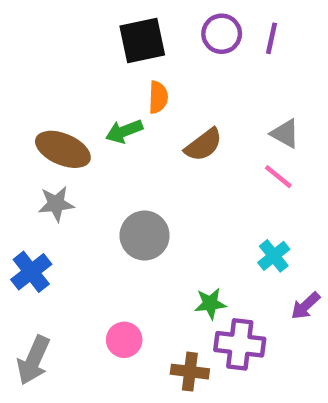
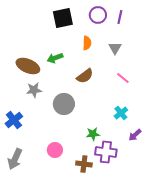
orange semicircle: (158, 97) -> (87, 43), moved
gray triangle: (285, 133) -> (115, 48), moved, turned 32
brown semicircle: (203, 145) -> (85, 76), moved
gray star: (56, 204) -> (34, 90), moved

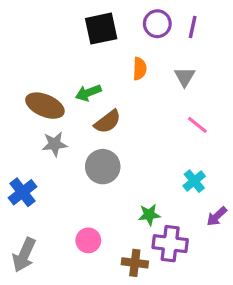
brown semicircle: (85, 76) -> (108, 122), moved

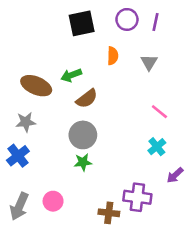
pink line: (197, 125) -> (159, 112), moved
gray star: (55, 144) -> (26, 122), moved
green star: (149, 215) -> (83, 162), moved
pink circle: (88, 240) -> (53, 201), moved

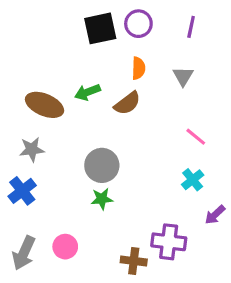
purple circle: (127, 19) -> (138, 24), moved
brown semicircle: (87, 99) -> (127, 103), moved

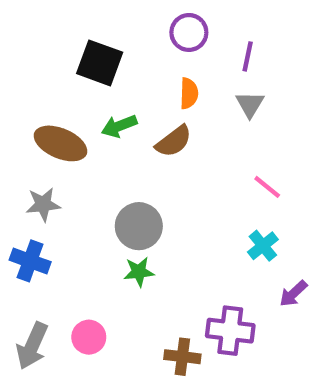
purple line: (191, 27) -> (248, 56), moved
black square: (100, 28) -> (100, 63), moved, turned 32
blue cross: (22, 191) -> (30, 261), turned -32

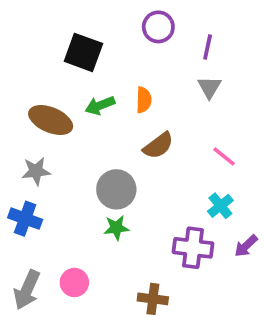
orange semicircle: (189, 93) -> (144, 100), moved
brown semicircle: (174, 141) -> (158, 146), moved
purple cross: (230, 331) -> (193, 248), moved

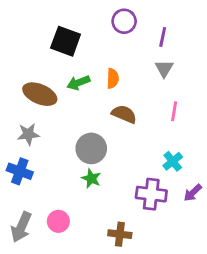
brown semicircle: (158, 146) -> (124, 114), turned -120
pink line: (224, 157) -> (174, 111), moved, turned 60
green star: (116, 228) -> (91, 178), turned 30

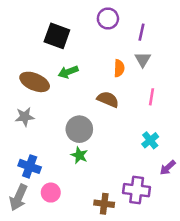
orange semicircle: (113, 78) -> (119, 68), moved
blue cross: (20, 171) -> (30, 166), moved
purple cross: (151, 194) -> (137, 190), moved

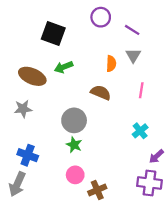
purple line: (141, 32) -> (132, 30), turned -70
purple cross: (137, 190) -> (149, 183), moved
pink circle: (51, 193) -> (75, 175), moved
brown cross: (104, 204) -> (97, 190), turned -30

